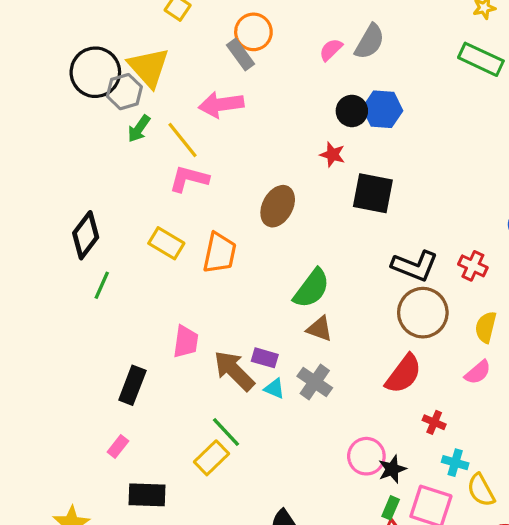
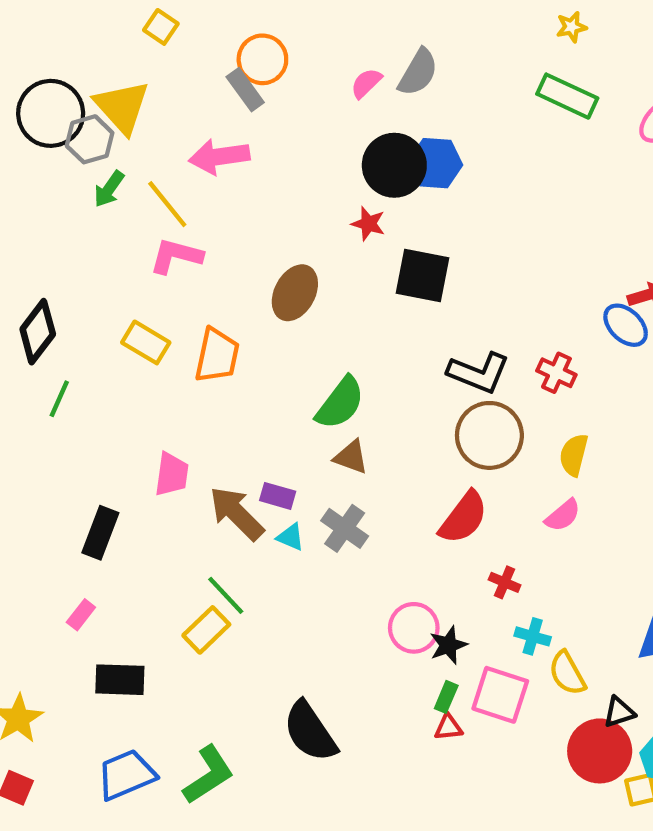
black circle: (352, 111) -> (394, 165), size x1.5

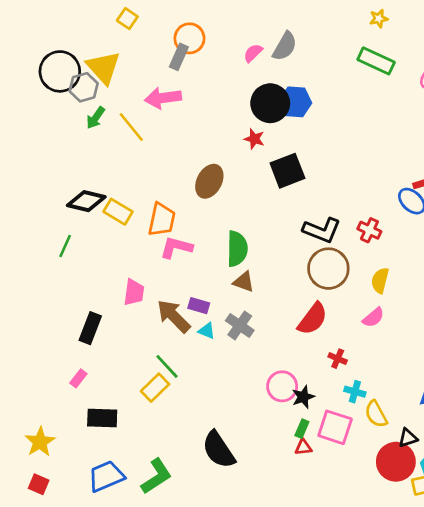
gray rectangle: (245, 90) -> (179, 57), turned 60
pink L-shape: (176, 256) -> (176, 247), moved
black square: (422, 275) -> (287, 171), turned -32
black diamond: (38, 332) -> (86, 201), moved, turned 66
green semicircle: (340, 403) -> (237, 249), turned -36

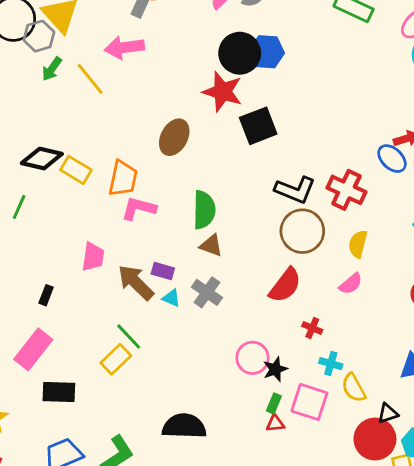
red star: (254, 139) -> (223, 92), size x1.8
red cross: (369, 230) -> (346, 190), size x1.5
black rectangle: (90, 328) -> (46, 295), size x0.6
pink rectangle: (78, 378) -> (33, 349), size x2.0
black semicircle: (219, 450) -> (184, 426), turned 126

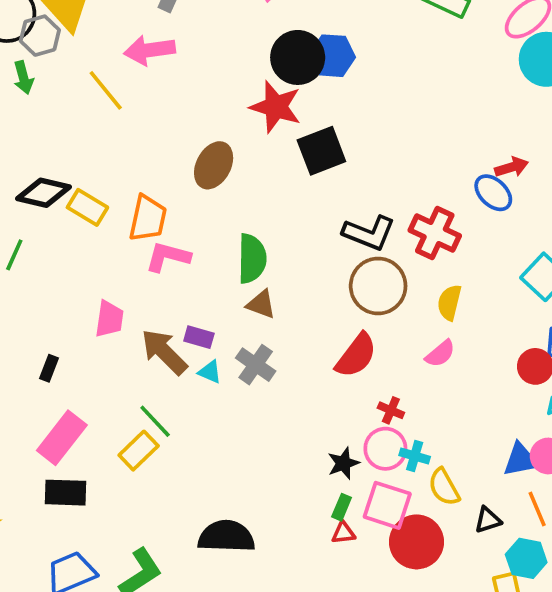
green arrow: (52, 69) -> (23, 78), moved, turned -50
pink rectangle: (33, 349) -> (62, 438), moved
pink circle: (252, 358) -> (385, 449), moved
red circle: (375, 439) -> (416, 542), moved

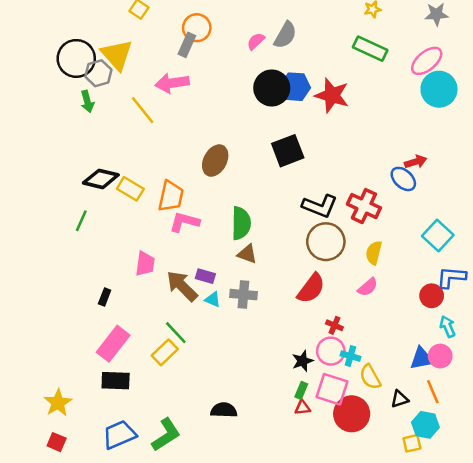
red star: (276, 107) -> (332, 95), moved
gray cross: (256, 365) -> (243, 295), turned -30
black semicircle: (226, 536) -> (224, 410), size x0.7

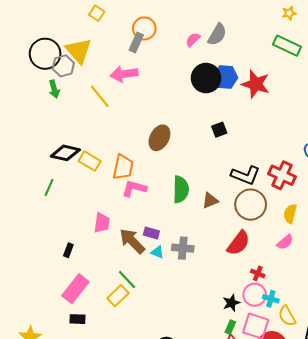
black square: (288, 151) -> (219, 130), size x0.6
brown triangle: (247, 254) -> (210, 201), moved, turned -42
black rectangle: (116, 381) -> (77, 319), size x0.7

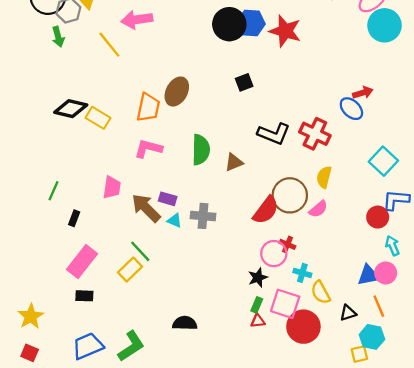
orange trapezoid: (123, 167) -> (148, 107), moved
green line: (49, 187) -> (54, 191), moved
brown circle: (251, 205) -> (290, 195), moved
pink circle: (255, 295) -> (274, 254), moved

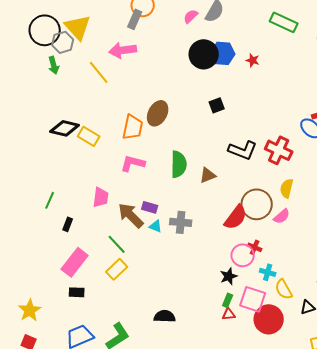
red star: (285, 31) -> (253, 60), size x0.5
green line: (140, 251) -> (117, 244), moved

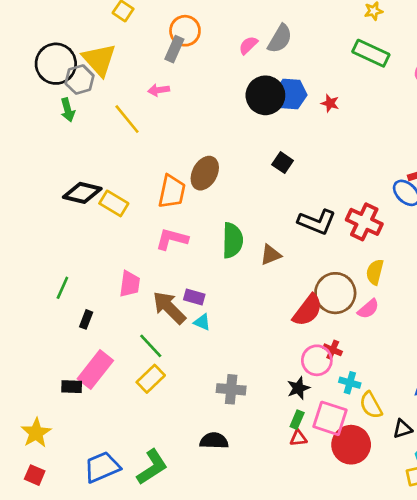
pink arrow: (123, 50) -> (159, 90), size x0.6
black square: (217, 105) -> (283, 163), turned -35
gray cross: (181, 222) -> (231, 389), moved
black rectangle: (77, 292) -> (72, 387), moved

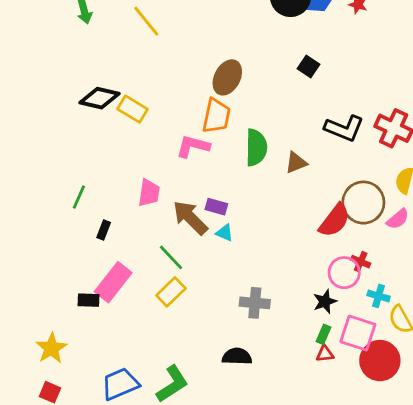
orange trapezoid: (172, 192) -> (216, 116), moved

